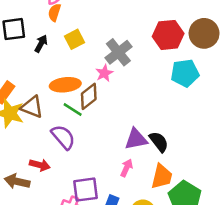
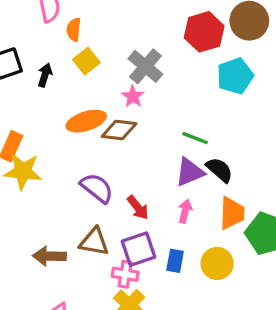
orange semicircle: (54, 12) -> (74, 29), moved
brown diamond: (89, 96) -> (119, 130), turned 56
brown triangle: (32, 107) -> (94, 242), moved
green line: (73, 110) -> (195, 138), moved
red arrow: (40, 165) -> (138, 208), moved, turned 48

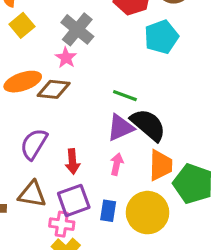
black semicircle: (219, 170) -> (148, 125), size x1.4
purple semicircle: (97, 188) -> (34, 144), turned -96
red arrow: (138, 208) -> (72, 161), turned 35
yellow circle: (217, 263) -> (148, 213), size x1.4

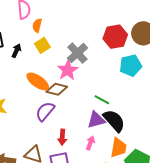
pink star: (66, 58) -> (68, 70), size x1.5
orange ellipse: (23, 82) -> (38, 81), turned 45
purple semicircle: (34, 144) -> (45, 111), moved

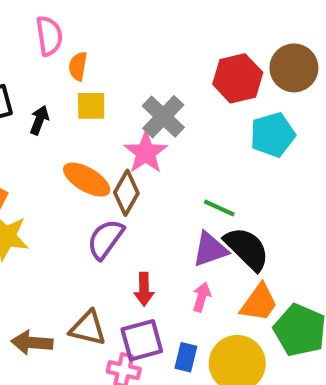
yellow square: (42, 45) -> (91, 106), turned 35
brown diamond: (57, 89) -> (126, 193), turned -70
orange trapezoid: (118, 148) -> (259, 303), turned 30

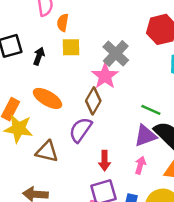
orange ellipse: (87, 180) -> (48, 98), moved
brown triangle: (88, 328) -> (47, 152), moved

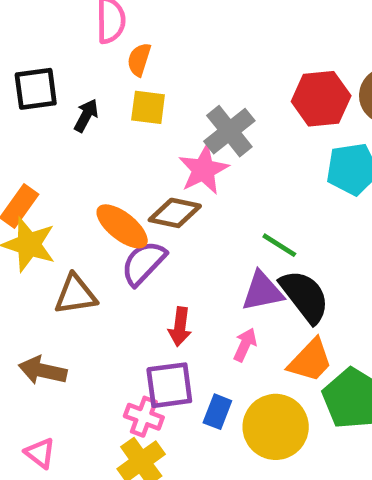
orange ellipse: (48, 98) -> (122, 226), moved
brown diamond: (93, 101) -> (175, 213), turned 64
brown triangle: (47, 152) -> (75, 294), turned -30

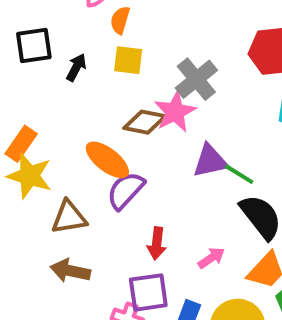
brown diamond: (175, 213) -> (145, 122), moved
purple triangle: (262, 291) -> (210, 161), moved
pink arrow: (245, 345) -> (211, 258), turned 32
brown arrow: (43, 371) -> (70, 271), moved

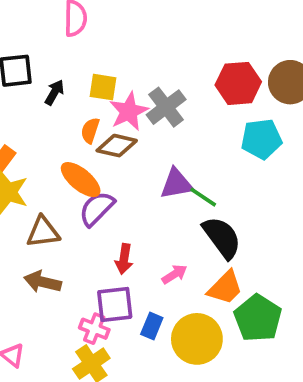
orange semicircle: (120, 20) -> (90, 130), moved
pink star: (175, 112) -> (129, 111), moved

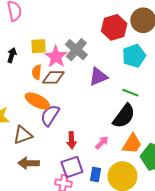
purple triangle: (176, 184) -> (98, 77), moved
green line: (203, 197) -> (130, 93), moved
black semicircle: (222, 237) -> (124, 116), turned 85

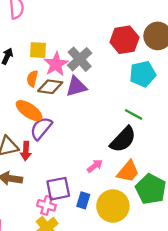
purple triangle: (98, 77) -> (76, 86), moved
red arrow: (72, 140) -> (26, 151), moved

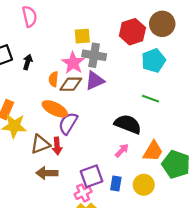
yellow square: (38, 50) -> (82, 36), moved
gray cross: (80, 59) -> (94, 55), turned -30
black semicircle: (123, 139) -> (128, 124), moved, turned -104
pink cross: (46, 205) -> (83, 193), turned -35
yellow circle: (113, 206) -> (144, 185), size x0.7

